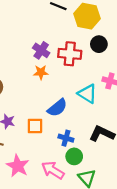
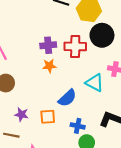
black circle: (99, 44) -> (102, 35), size x1.5
purple cross: (41, 50) -> (48, 45), turned -35

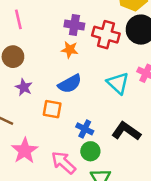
blue semicircle: (67, 98) -> (70, 84), moved
purple star: (22, 114) -> (24, 87), moved

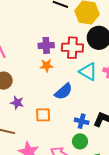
cyan triangle: (118, 83) -> (88, 72), moved
blue semicircle: (70, 84) -> (63, 91), moved
blue cross: (85, 129) -> (82, 121), moved

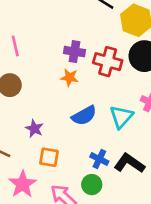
cyan triangle: (88, 72) -> (121, 117), moved, turned 30
purple star: (17, 103) -> (34, 129), moved
orange square: (43, 115) -> (49, 157), moved

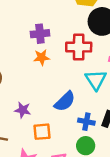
red cross: (108, 62) -> (79, 47), moved
blue semicircle: (84, 116) -> (65, 101), moved

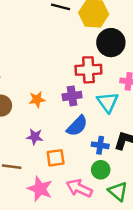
purple cross: (40, 34) -> (72, 96), moved
orange star: (42, 57) -> (37, 99), moved

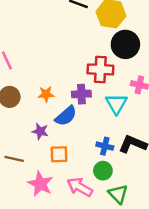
blue semicircle: (77, 126) -> (66, 116), moved

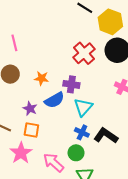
red cross: (100, 69) -> (84, 53), moved, turned 35
cyan triangle: (116, 104) -> (83, 107), moved
orange square: (59, 154) -> (31, 130), moved

